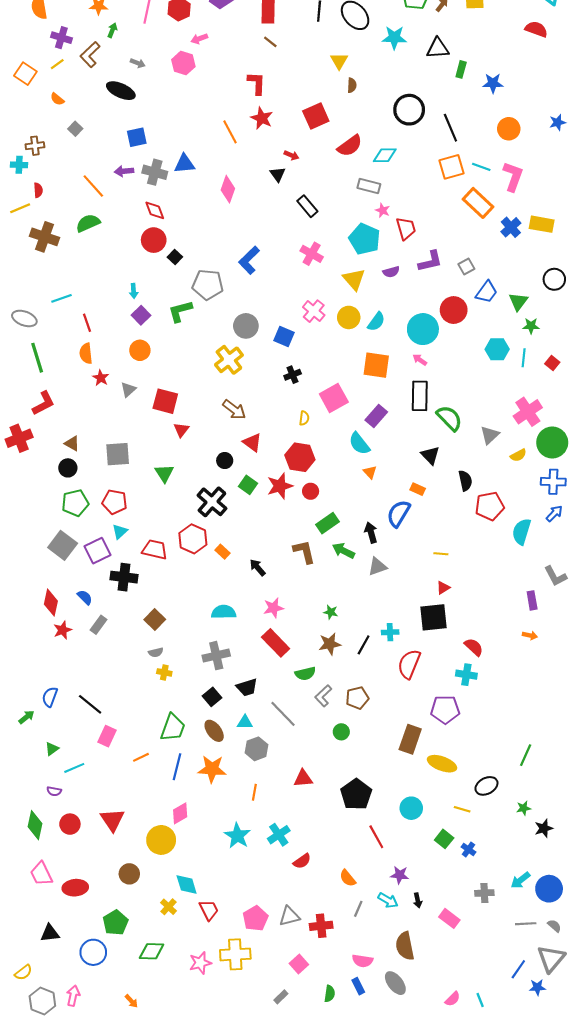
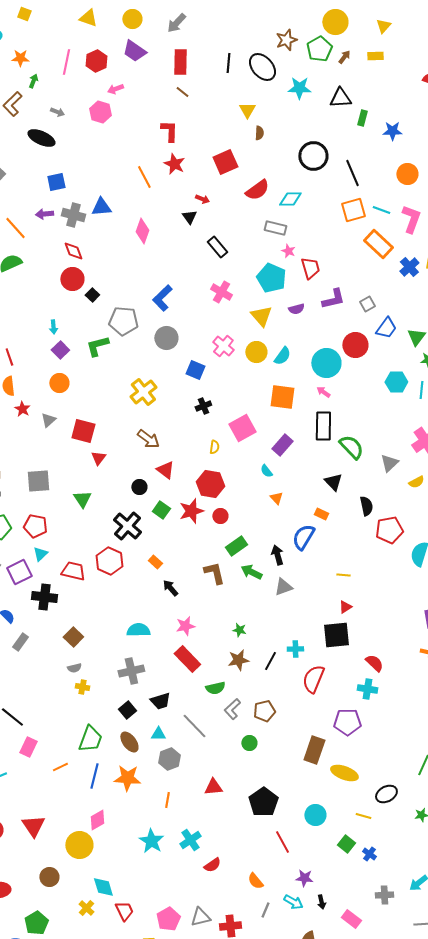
gray circle: (246, 326) -> (166, 338), moved
cyan semicircle: (359, 444) -> (266, 471), size x0.6
orange rectangle: (223, 552) -> (155, 562), moved

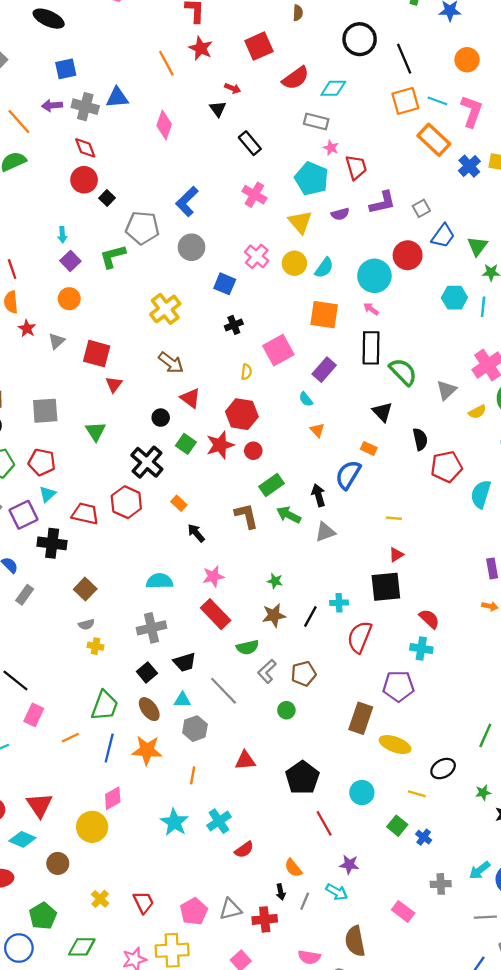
cyan diamond: (103, 887) -> (22, 839), moved, turned -50
black arrow: (321, 902) -> (281, 892), moved

